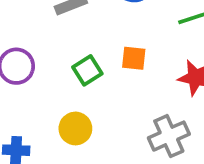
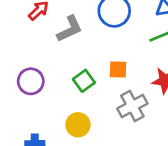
gray cross: (169, 136) -> (132, 106), moved

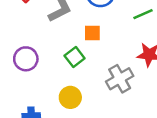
orange square: (118, 69) -> (92, 33), moved

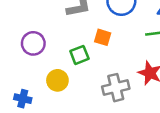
yellow circle: (70, 97) -> (57, 80), moved

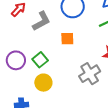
green square: (79, 55) -> (40, 60), moved

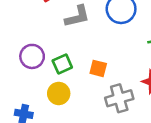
orange square: (67, 39) -> (98, 68), moved

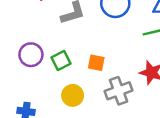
yellow circle: (59, 93) -> (73, 95), moved

